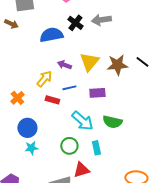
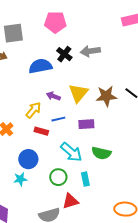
blue circle: (27, 128) -> (28, 159), moved

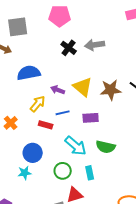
blue semicircle: (40, 66) -> (29, 73), moved
yellow triangle: (78, 93) -> (83, 87), turned -30

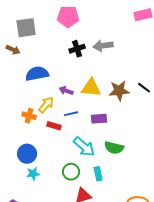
black cross: (69, 48) -> (77, 49), turned 35
yellow triangle: (83, 87) -> (91, 88), turned -35
orange cross: (11, 123) -> (29, 116), moved, turned -32
blue circle: (33, 153) -> (27, 154), moved

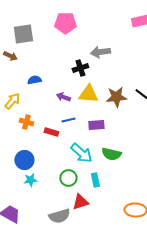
black cross: (77, 49) -> (80, 68), moved
blue semicircle: (37, 74) -> (34, 80), size x0.6
yellow arrow: (46, 105) -> (12, 101), moved

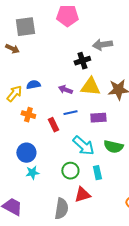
blue semicircle: (34, 80) -> (33, 85), moved
red rectangle: (51, 132) -> (53, 125), turned 48
gray semicircle: (59, 216) -> (61, 209), turned -65

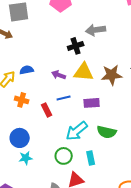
cyan arrow: (83, 146) -> (77, 131), turned 100

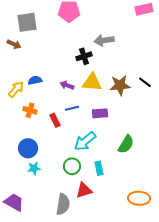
green semicircle: (107, 132) -> (126, 144), moved, turned -72

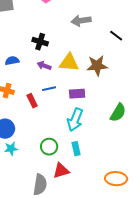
black cross: (84, 56) -> (40, 42), moved, turned 35
black line: (145, 82) -> (116, 36), moved
cyan arrow: (85, 141) -> (75, 120), moved, turned -30
green semicircle: (126, 144) -> (118, 113), moved

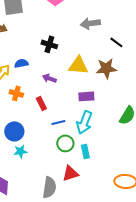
black line: (116, 36) -> (116, 42), moved
purple arrow: (44, 66) -> (49, 78), moved
blue line: (49, 89) -> (58, 122), moved
green circle: (49, 147) -> (65, 143), moved

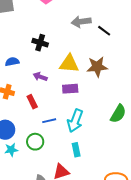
black line: (116, 42) -> (104, 31), moved
purple rectangle: (86, 96) -> (70, 89), moved
green circle: (65, 143) -> (35, 142), moved

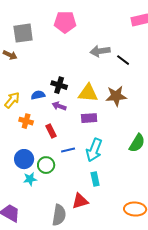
black cross: (40, 43) -> (59, 85), moved
blue semicircle: (12, 62) -> (38, 95), moved
green circle: (35, 142) -> (46, 165), moved

